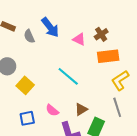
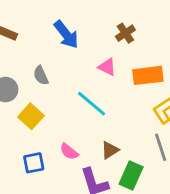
brown cross: (101, 34) -> (125, 33), moved
gray semicircle: (29, 36) -> (41, 75), moved
pink triangle: (79, 39) -> (107, 67), moved

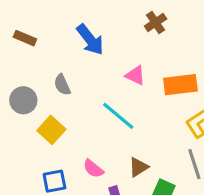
brown cross: (125, 33) -> (156, 23), moved

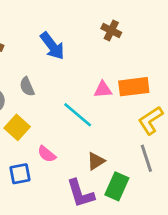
brown cross: (156, 23) -> (111, 30), turned -30
pink triangle: (135, 75) -> (103, 89), moved, turned -30
pink semicircle: (93, 169) -> (47, 154), moved

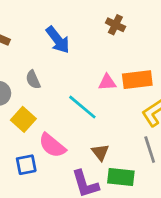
pink semicircle: (47, 154) -> (52, 145), size x1.5
brown triangle: (96, 161) -> (100, 152), turned -36
green rectangle: (117, 186) -> (121, 177), turned 72

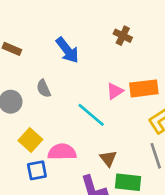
pink triangle: (107, 82) -> (115, 91), turned -30
yellow square: (23, 119) -> (30, 140), moved
pink semicircle: (52, 145) -> (62, 152), turned 140

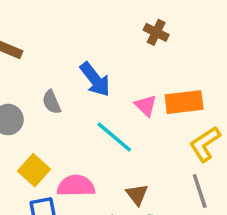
blue arrow: (67, 50) -> (95, 79), moved
pink triangle: (115, 91) -> (146, 106), turned -42

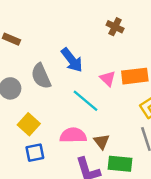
gray semicircle: (52, 102) -> (41, 76), size x1.5
pink semicircle: (76, 186) -> (73, 135), moved

